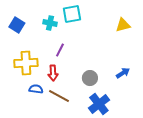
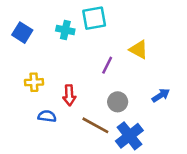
yellow triangle: (123, 25) -> (139, 50), moved, turned 42
purple line: (60, 50) -> (107, 65), moved
yellow cross: (26, 63) -> (34, 82), size x0.6
brown line: (59, 96) -> (95, 125), moved

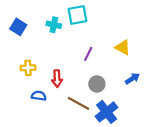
yellow triangle: (139, 50) -> (123, 47), moved

